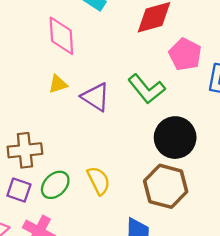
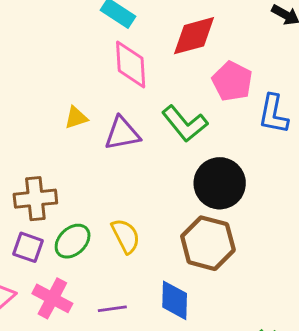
pink diamond: (61, 36) -> (131, 64), moved
purple triangle: (96, 97) -> (122, 133), turned -44

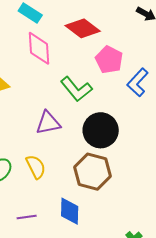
red diamond: (194, 36) -> (83, 28), turned 52
blue L-shape: (273, 114) -> (138, 82), turned 32
purple triangle: (122, 133) -> (48, 123), moved

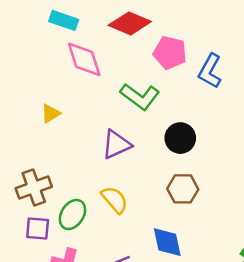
black circle: (101, 130) -> (180, 138), size x0.7
brown hexagon: (93, 172) -> (183, 189), size x0.7

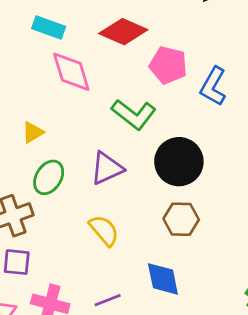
black circle: (180, 138) -> (179, 162), size x1.4
green ellipse: (72, 214) -> (49, 177), moved

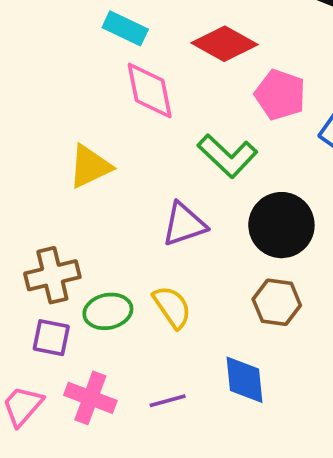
yellow triangle: (33, 132) -> (90, 166), size x1.5
green ellipse: (49, 177) -> (108, 311), moved, turned 40

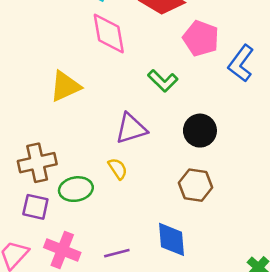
green L-shape: (227, 156) -> (163, 81), size x0.7
black circle: (281, 225) -> (200, 131), size x0.7
yellow semicircle: (172, 307) -> (118, 169), moved, size x0.7

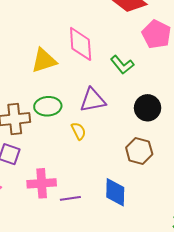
pink diamond: (109, 33) -> (81, 44), moved
green ellipse: (76, 189) -> (48, 106), moved
pink cross: (62, 250) -> (42, 183), moved, turned -32

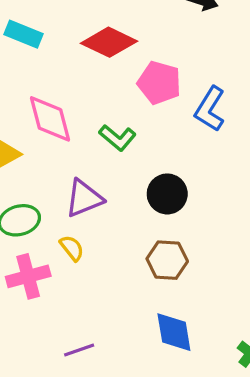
pink cross: (42, 183) -> (28, 276), moved
blue diamond: (115, 192) -> (174, 332), moved

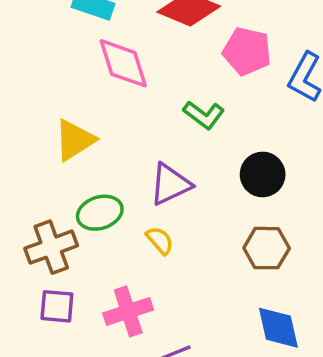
pink diamond: (50, 119) -> (123, 63), moved
pink cross: (28, 276) -> (128, 311), moved

